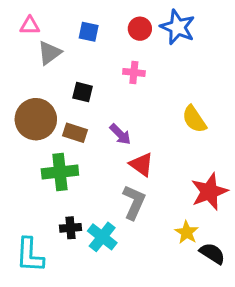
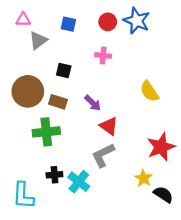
gray L-shape: (134, 202) -> (103, 155), turned -140

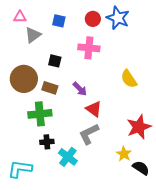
pink cross: (103, 55) -> (89, 48), size x1.5
black cross: (54, 175) -> (47, 142), moved
cyan L-shape: (23, 196) -> (20, 169), turned 95

